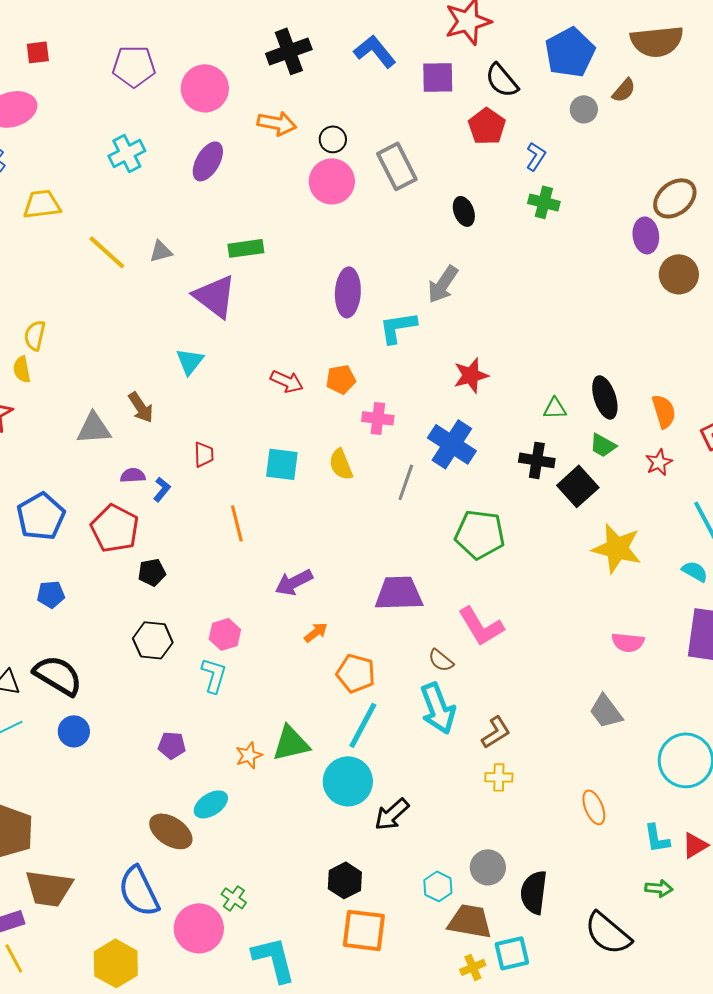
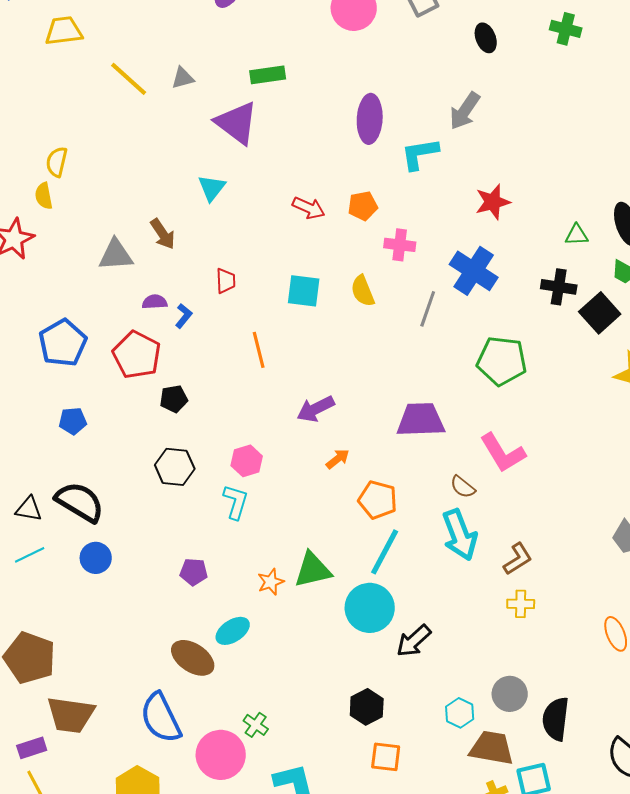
orange square: (364, 930) -> (386, 757), size x0.7

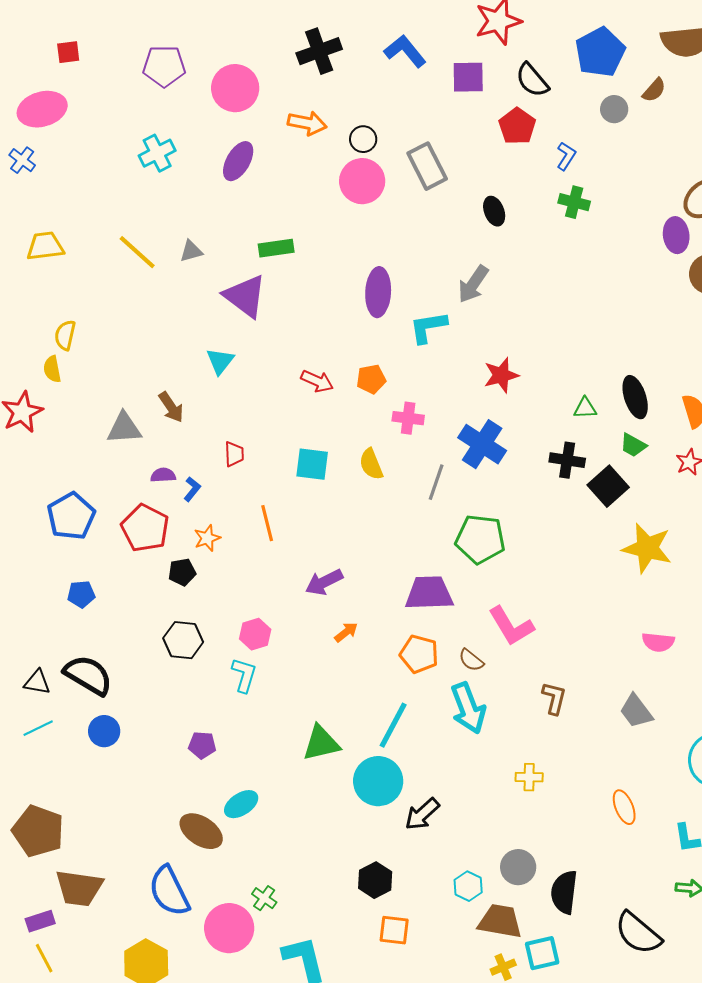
yellow trapezoid: (64, 31) -> (45, 246), moved
green pentagon: (502, 361) -> (480, 539), moved
orange pentagon: (378, 500) -> (419, 654), moved
brown L-shape: (518, 559) -> (554, 698), moved, turned -44
orange star: (271, 582) -> (207, 538), moved

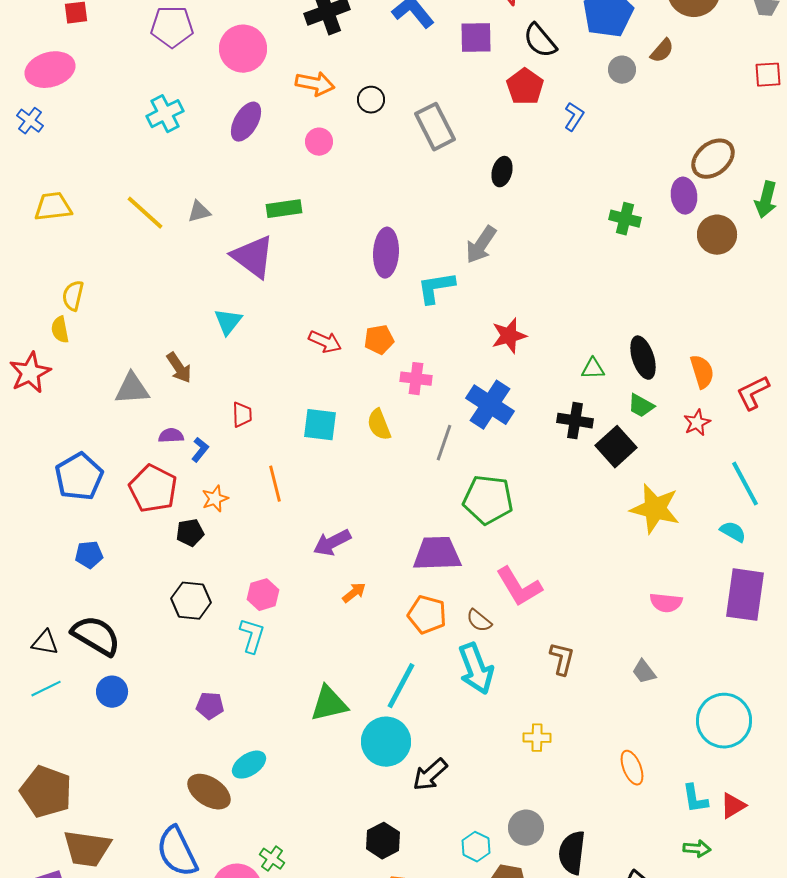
pink circle: (362, 181) -> (319, 142), moved, size x0.6
green cross: (574, 202) -> (625, 219), moved
black ellipse: (494, 211) -> (502, 172), turned 36
gray trapezoid: (636, 711) -> (644, 672), size x0.7

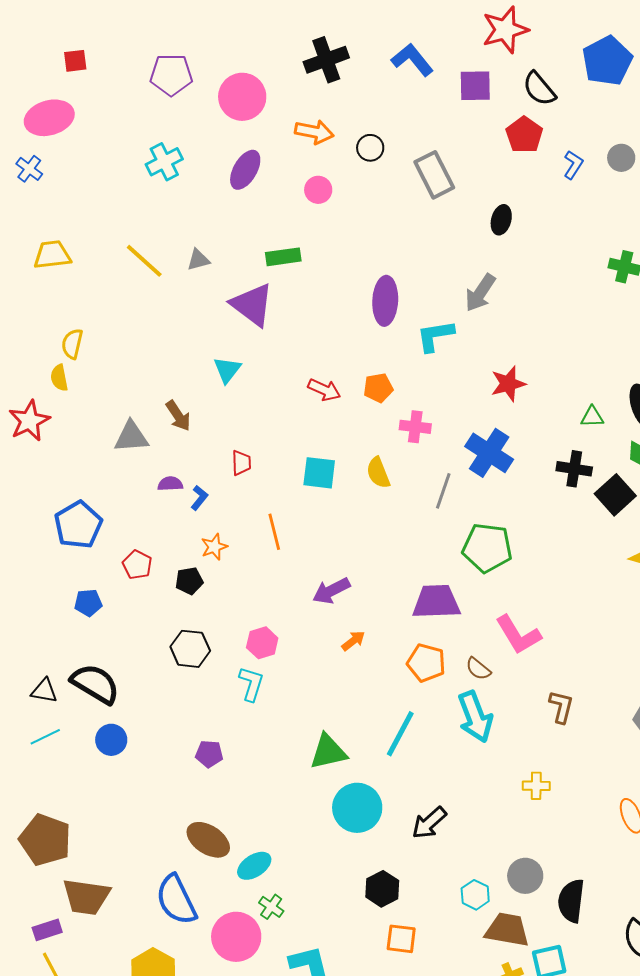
gray circle: (622, 70) -> (621, 158), moved
red pentagon: (153, 489) -> (137, 565), moved, size x0.6
cyan circle: (386, 742) -> (357, 808), moved
cyan ellipse: (249, 765) -> (254, 866), moved

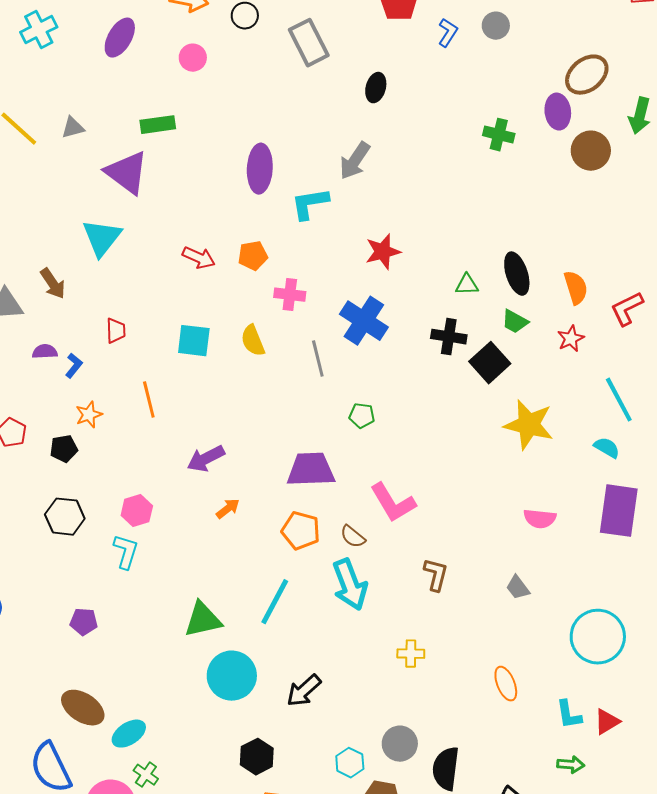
cyan triangle: (227, 370) -> (102, 238), size x1.4
gray line: (443, 491) -> (318, 359), turned -33
green pentagon: (487, 548) -> (362, 416), size x0.5

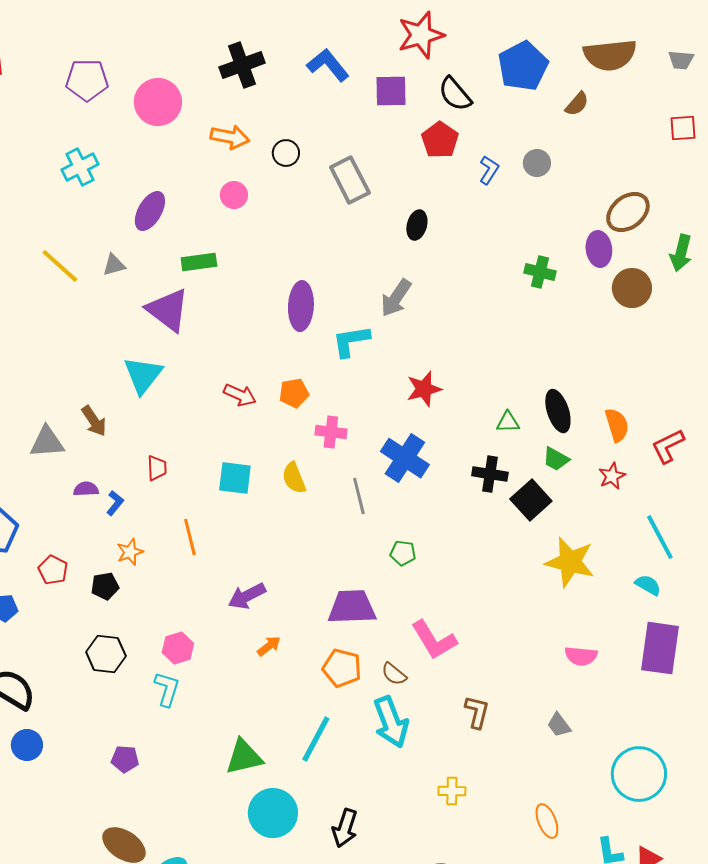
purple ellipse: (120, 38) -> (150, 211), moved
black arrow: (304, 691) -> (345, 828), turned -30

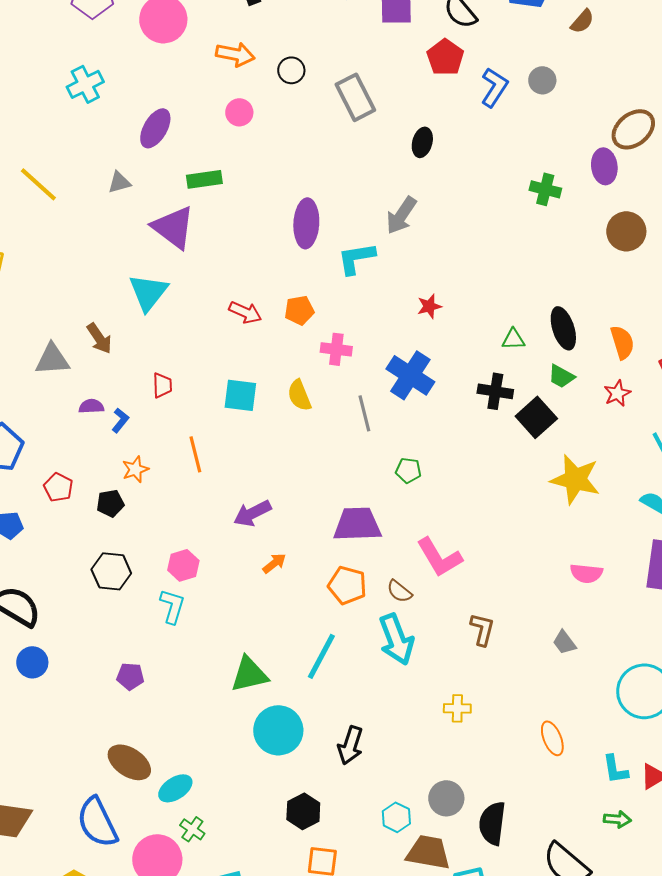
blue L-shape: (489, 170) -> (494, 87), size x1.4
yellow line: (60, 266) -> (38, 184), moved
brown circle: (632, 288) -> (626, 231), moved
red star: (424, 389) -> (429, 306), size x0.7

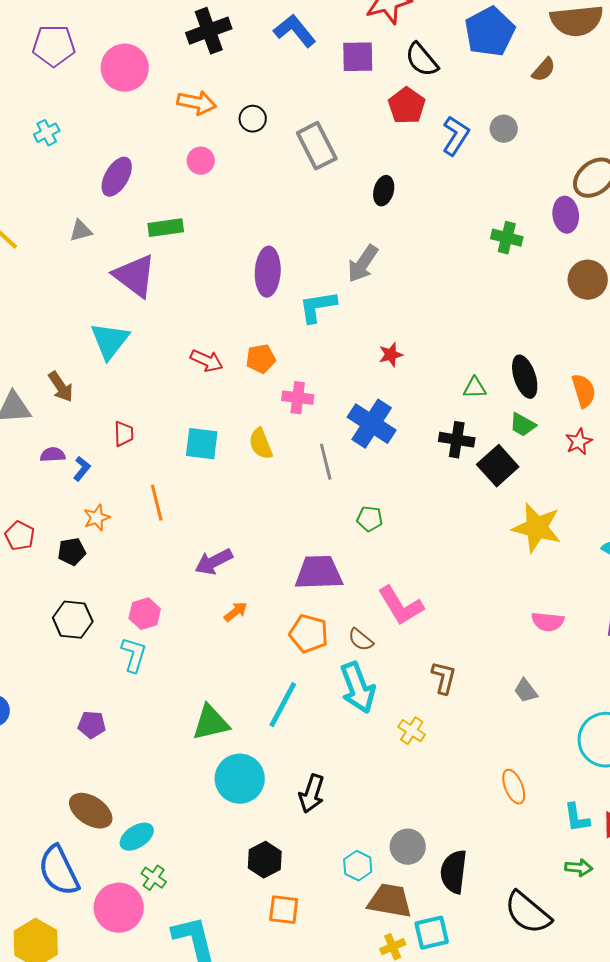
cyan cross: (85, 84) -> (47, 133), size x0.7
yellow cross: (457, 708) -> (412, 731), moved, turned 32

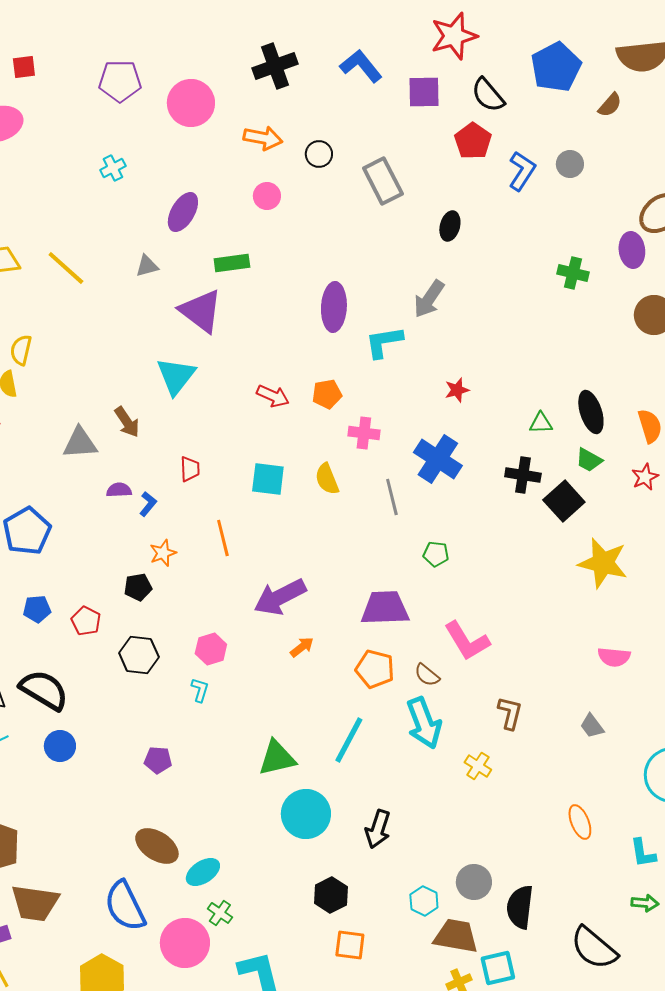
red pentagon: (20, 536) -> (86, 621), moved
purple arrow: (214, 562) -> (280, 597), size x1.4
cyan L-shape: (134, 655) -> (200, 690), size x0.7

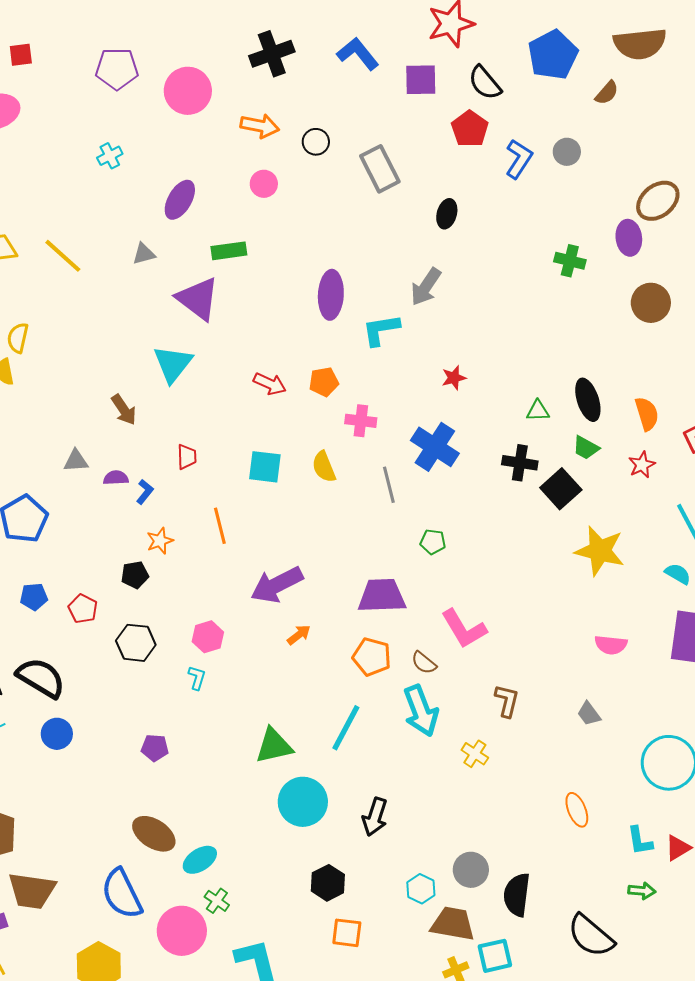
gray triangle: (80, 443) -> (76, 461), moved, size x0.7

